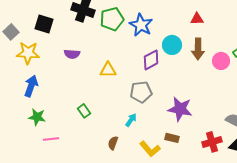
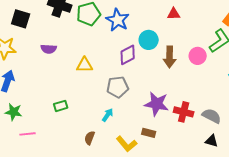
brown arrow: (198, 49) -> (170, 57), moved
green rectangle: (84, 111) -> (61, 106), turned -72
red cross: (212, 142) -> (184, 112), moved, turned 30

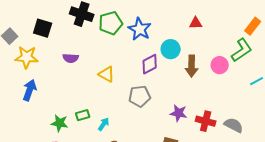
yellow triangle: (85, 65) -> (107, 74), turned 30
purple star: (157, 104) -> (179, 113), size x0.7
green star: (14, 112) -> (60, 123), moved
cyan arrow: (108, 115) -> (104, 124), moved

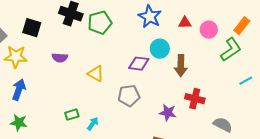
blue star: (140, 29) -> (150, 17), moved
purple diamond: (150, 64) -> (139, 64), turned 35
pink circle: (220, 65) -> (209, 30), moved
red cross: (206, 121) -> (195, 99), moved
green star: (60, 123) -> (19, 123), moved

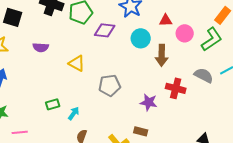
red triangle: (185, 23) -> (166, 20), moved
pink circle: (209, 30) -> (185, 33), moved
purple diamond: (139, 64) -> (105, 30), moved
gray semicircle: (223, 125) -> (204, 75), moved

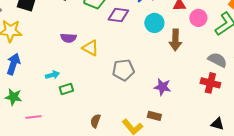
purple semicircle: (41, 47) -> (68, 38), moved
red cross: (176, 88) -> (210, 83), moved
cyan arrow: (74, 113) -> (52, 75), moved, turned 40

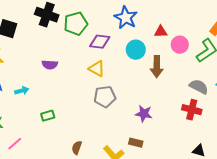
yellow triangle: (90, 48) -> (97, 69), moved
cyan arrow: (52, 75) -> (22, 91), moved
pink line: (33, 117) -> (15, 144), turned -35

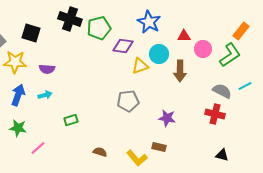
purple semicircle: (50, 65) -> (47, 69), moved
yellow triangle: (97, 69) -> (140, 66), moved, turned -48
brown semicircle: (77, 148) -> (100, 152), turned 88

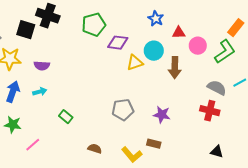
black cross: (70, 19) -> (48, 16), moved
blue star: (149, 22) -> (156, 19), moved, size x0.7
gray pentagon: (128, 101) -> (123, 110), moved
green rectangle: (71, 120) -> (66, 117), turned 56

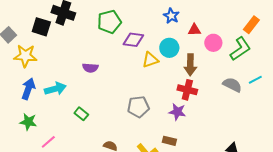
purple semicircle: (42, 66) -> (90, 68), moved
cyan arrow: (40, 92) -> (55, 89), size x1.5
red cross: (210, 111) -> (187, 90), moved

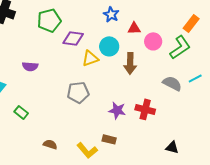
red cross: (187, 90) -> (145, 109), moved
gray pentagon: (138, 107) -> (78, 92), moved

